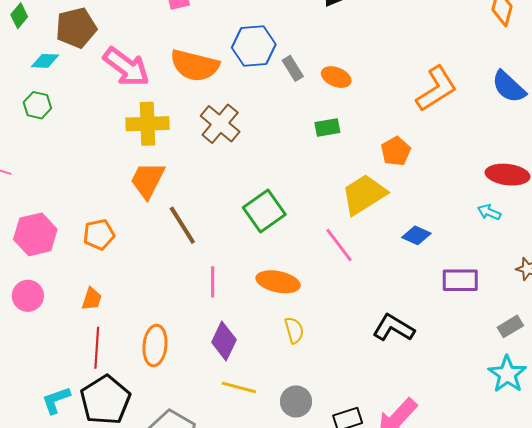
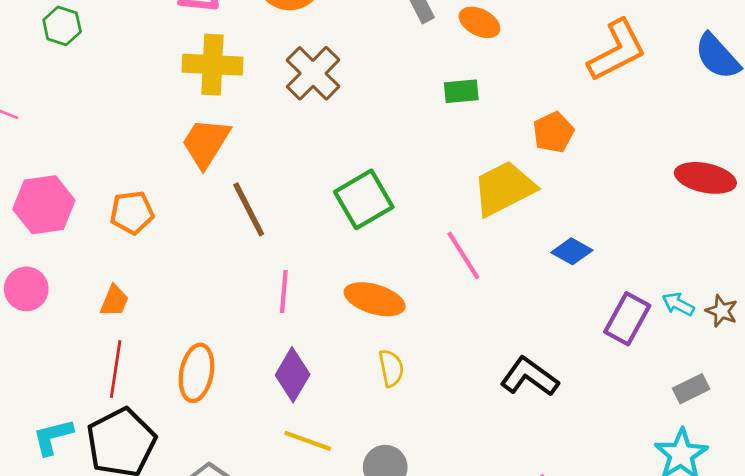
cyan arrow: (489, 212) -> (678, 304), moved
purple rectangle: (460, 280) -> (627, 319), turned -66

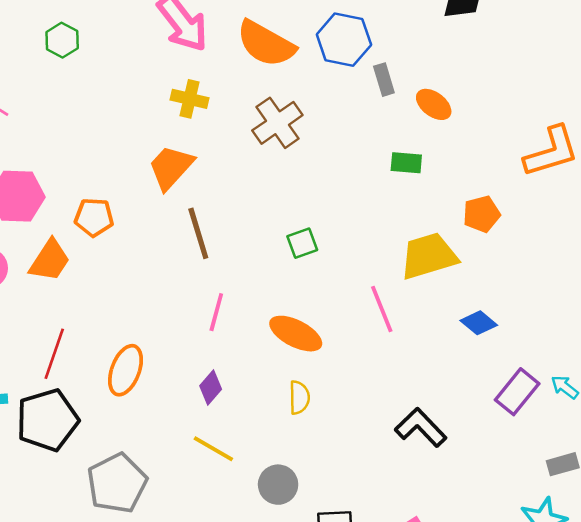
yellow cross: (212, 65) -> (190, 99), size x0.7
green square: (364, 199) -> (302, 243), size x0.6
orange trapezoid: (114, 301) -> (50, 260), moved, size x1.5
purple diamond: (293, 375) -> (211, 387), size x0.7

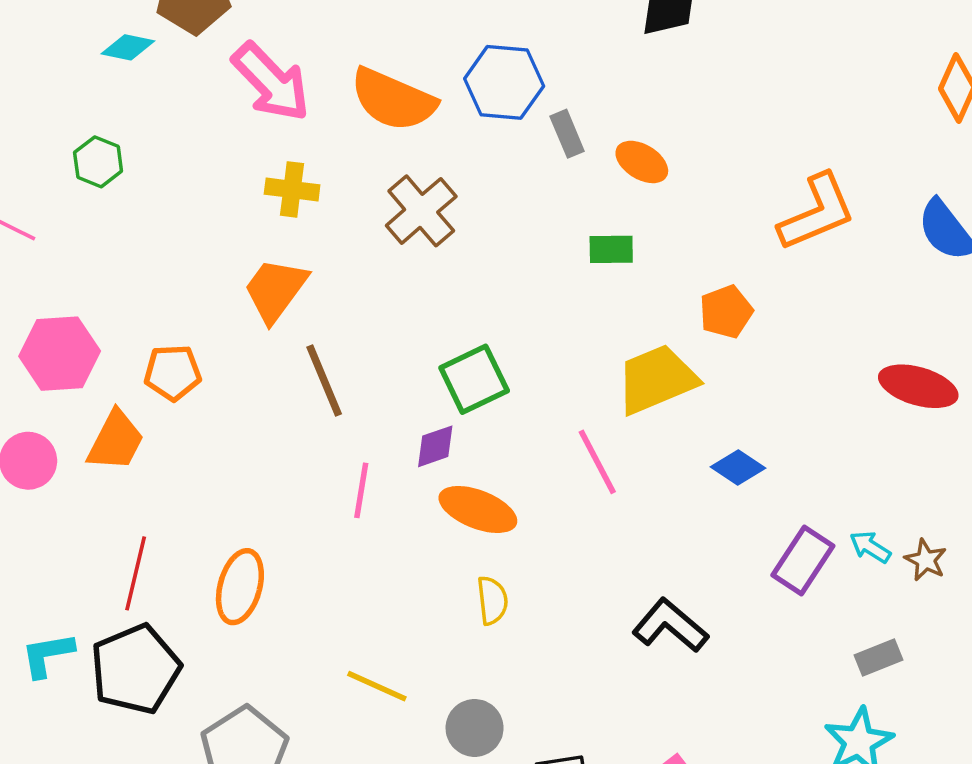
green hexagon: (62, 40) -> (98, 162), moved
green square: (302, 243) -> (474, 379), size x1.5
purple diamond: (211, 387) -> (435, 446), moved, turned 36

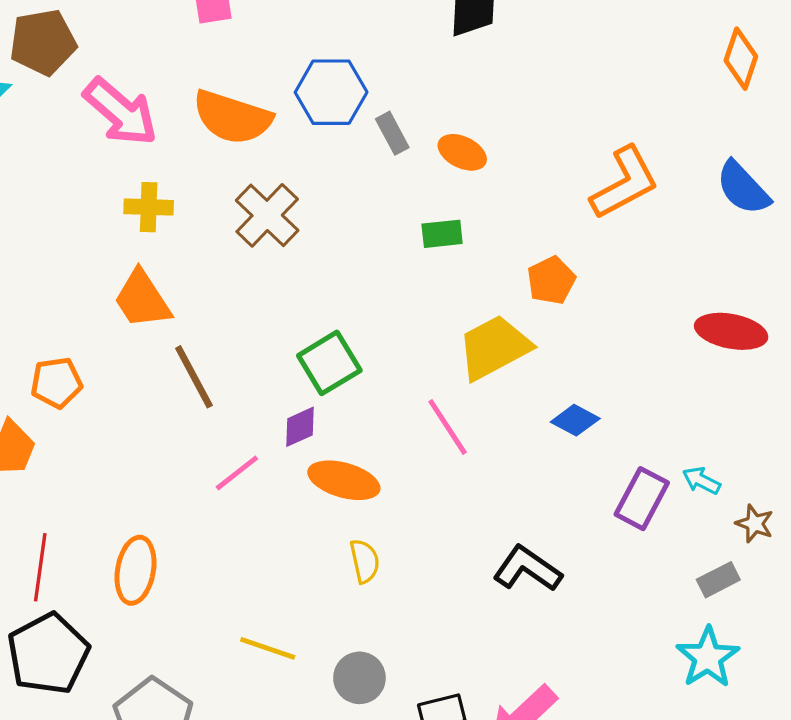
orange trapezoid: (275, 290) -> (142, 299), turned -64
pink line: (361, 490) -> (237, 473), turned 48
brown star: (926, 560) -> (755, 524), moved

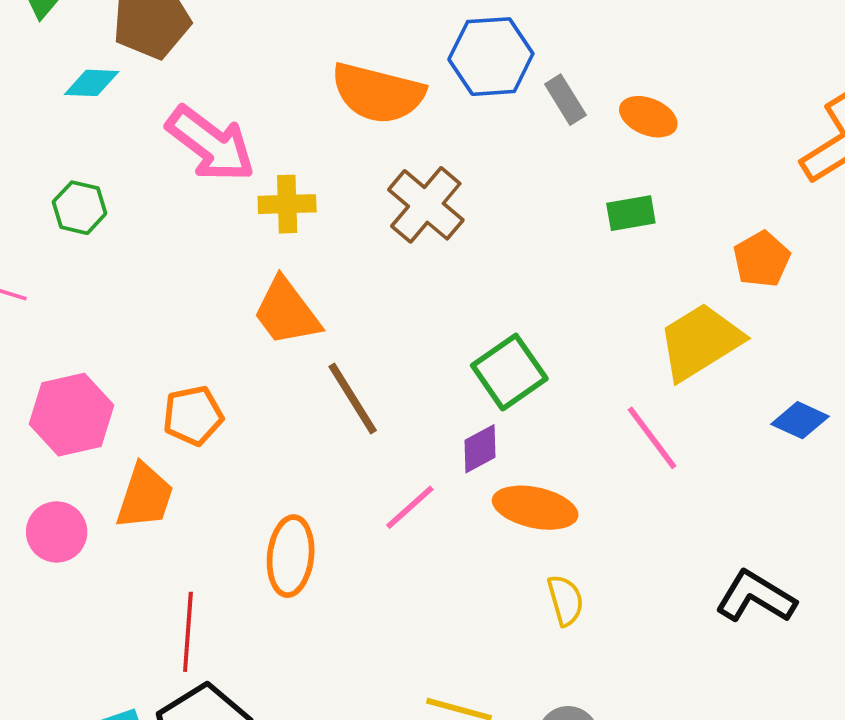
pink arrow: (121, 112) -> (211, 144), moved
orange ellipse: (135, 570) -> (291, 556), moved

